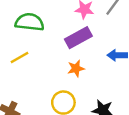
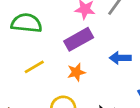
yellow line: (19, 58) -> (34, 67), moved

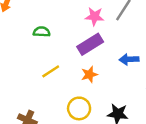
green semicircle: (26, 23) -> (42, 32), size x0.6

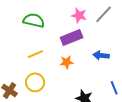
green semicircle: (42, 32) -> (34, 20), size x1.5
yellow circle: (79, 108) -> (35, 82), moved

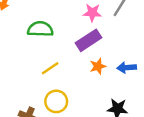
blue arrow: (101, 55) -> (127, 68), moved
orange star: (67, 62) -> (98, 66), moved

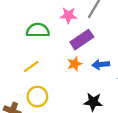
green semicircle: (40, 29) -> (38, 30), moved
purple rectangle: (89, 40) -> (82, 40), moved

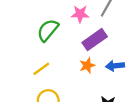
green semicircle: (38, 30) -> (48, 30), turned -50

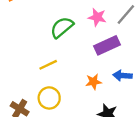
orange star: (87, 65) -> (93, 82), moved

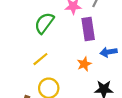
purple rectangle: (107, 45) -> (88, 29), turned -60

